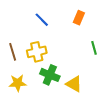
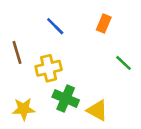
green line: (94, 48) -> (124, 63), turned -32
brown line: (13, 52) -> (17, 52), moved

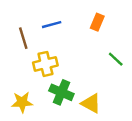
blue line: (55, 26) -> (52, 25), turned -60
brown line: (17, 52) -> (23, 38), moved

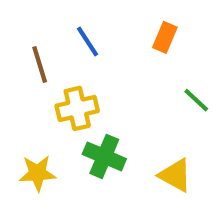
blue line: (52, 25) -> (88, 42), turned 72
yellow triangle: (91, 103) -> (175, 175), moved

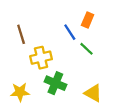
blue line: (88, 42) -> (70, 32), moved
green line: (196, 100) -> (86, 49), moved

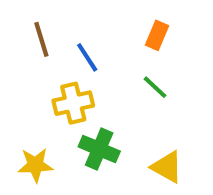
blue line: (70, 32) -> (87, 57), moved
brown line: (21, 34) -> (41, 39), moved

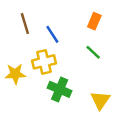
yellow star: (35, 165) -> (15, 74), moved
yellow triangle: (167, 167) -> (100, 100), turned 36

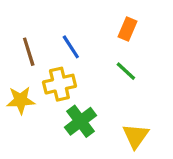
brown line: (25, 24) -> (29, 52), moved
green cross: (60, 89) -> (81, 121), turned 30

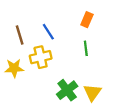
green line: (126, 71) -> (86, 48), turned 40
green cross: (81, 121) -> (67, 90), moved

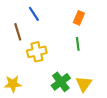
blue line: (48, 32) -> (34, 14), moved
yellow star: (14, 68) -> (13, 84), moved

